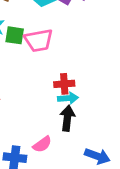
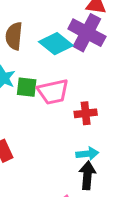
red cross: (64, 84) -> (86, 113), moved

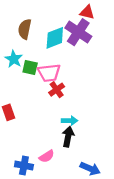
cyan diamond: (56, 44) -> (55, 38), turned -65
red cross: (86, 113) -> (57, 90), moved, turned -35

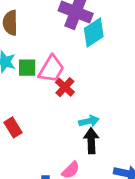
cyan diamond: (55, 38) -> (94, 33), moved
pink trapezoid: (49, 73) -> (51, 69), turned -40

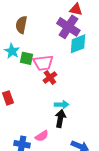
pink trapezoid: (51, 69) -> (43, 63), turned 40

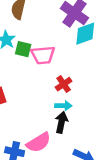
red cross: (50, 77) -> (64, 84), moved
pink semicircle: (42, 136) -> (39, 142), size x1.5

